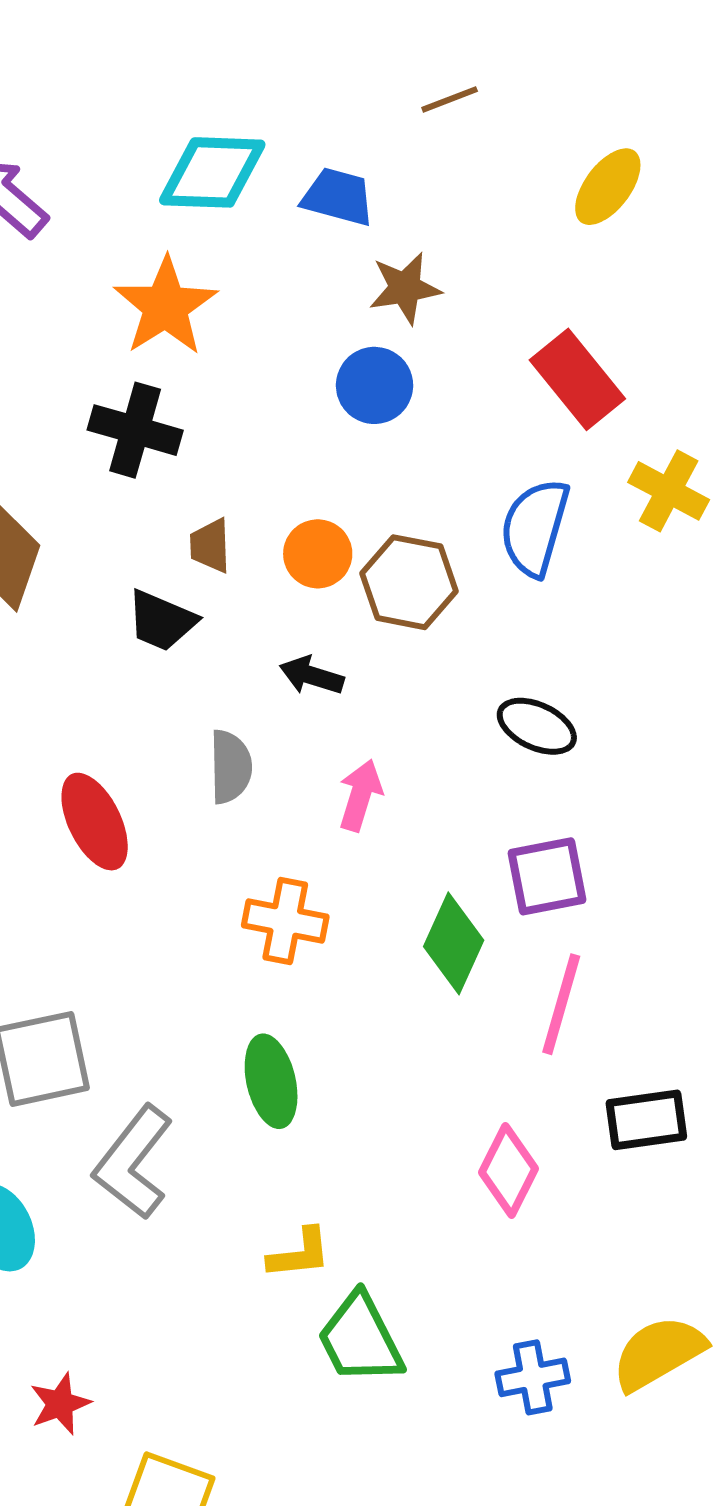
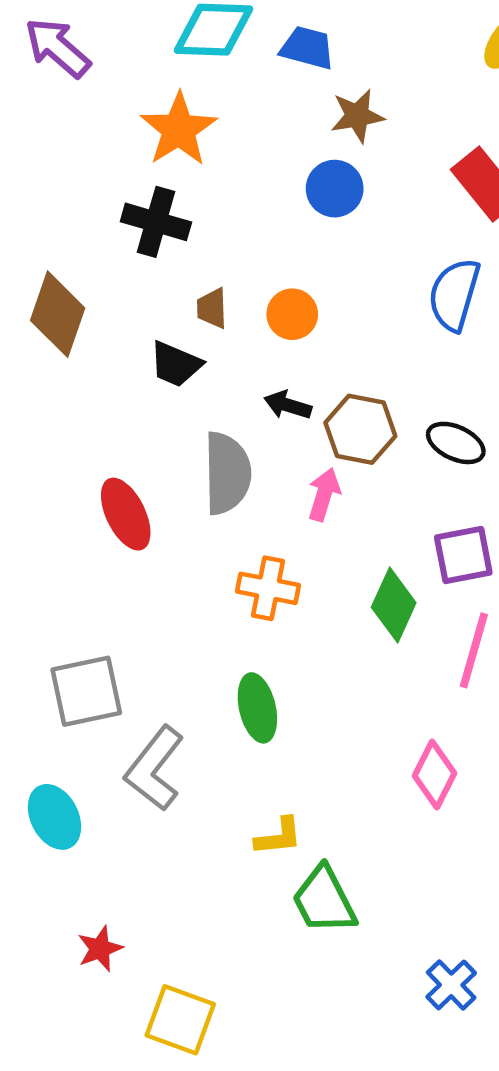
brown hexagon: (409, 582) -> (360, 429), moved
gray semicircle: (230, 767) -> (227, 473), size x1.5
blue cross: (533, 1377) -> (451, 985), moved, turned -33

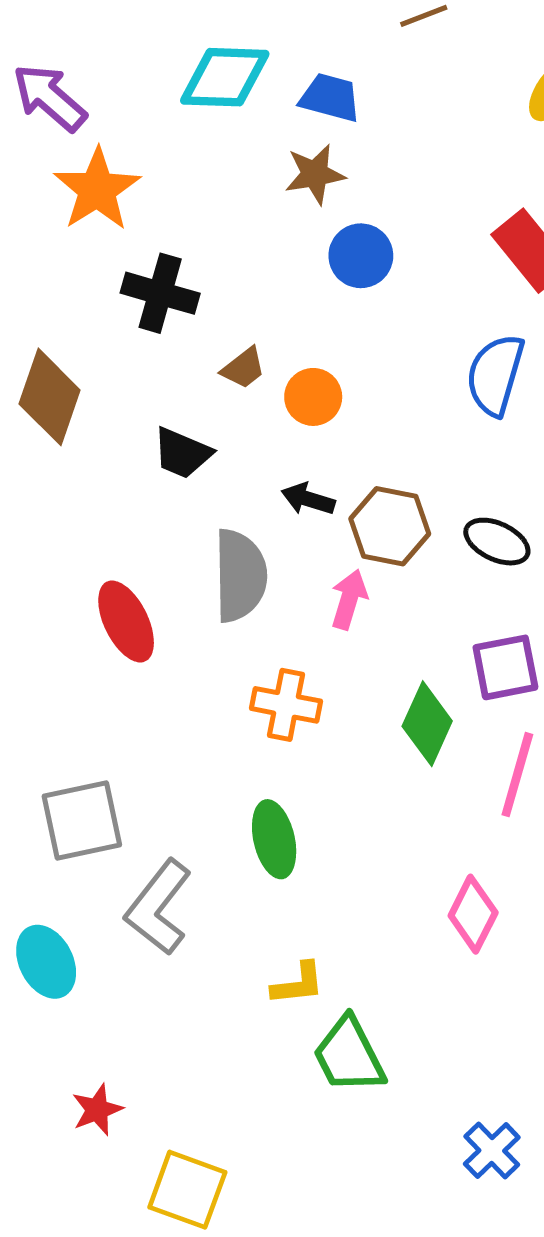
brown star: (357, 116) -> (315, 174), moved
orange star: (179, 130) -> (97, 189), moved
brown trapezoid: (212, 308) -> (243, 368), moved, turned -126

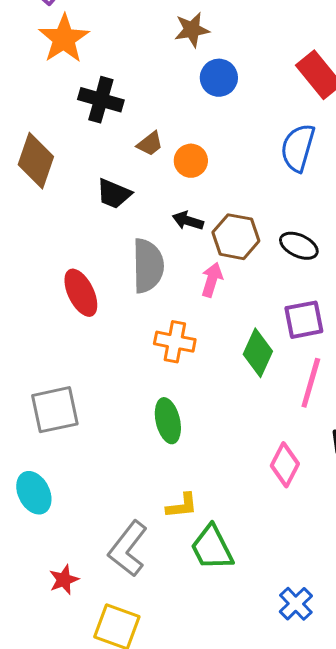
gray L-shape: (158, 907) -> (128, 549), moved

